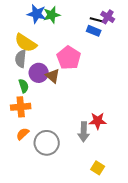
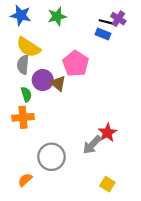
blue star: (37, 14) -> (21, 15), moved
red star: (98, 121) -> (107, 133), turned -30
gray arrow: (84, 132) -> (92, 145), turned 42
orange semicircle: (23, 134) -> (25, 180), moved

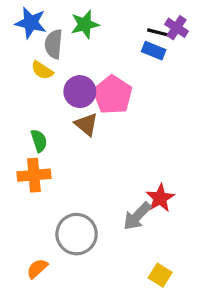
yellow semicircle: (28, 47) -> (42, 70), size x0.6
gray semicircle: (23, 65) -> (54, 44), moved
purple circle: (43, 80) -> (80, 92), moved

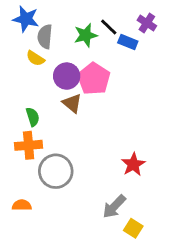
green star: (85, 24) -> (86, 35), moved
black line: (158, 33) -> (109, 27), moved, turned 30
gray arrow: (137, 216) -> (114, 207), moved
gray circle: (77, 234) -> (56, 171), moved
orange semicircle: (37, 269) -> (22, 205), moved, turned 42

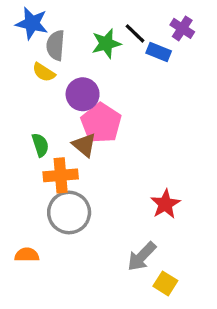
pink pentagon: (94, 79) -> (101, 123), moved
brown triangle: (72, 103) -> (84, 145), moved
orange cross: (29, 145) -> (61, 175), moved

